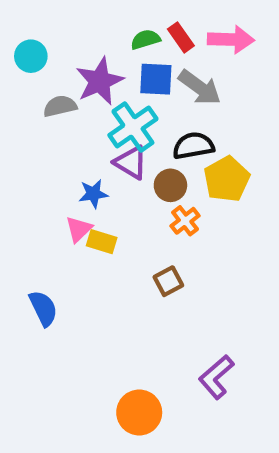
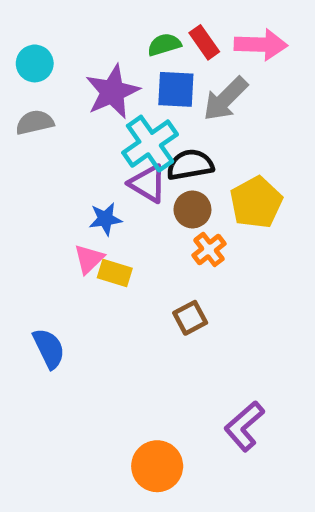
gray arrow: (200, 87) -> (225, 99), turned 99
gray semicircle: (60, 106) -> (35, 122), moved
black semicircle: (193, 146) -> (190, 165), moved

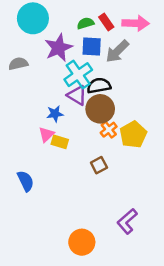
cyan circle: (35, 63) -> (33, 18), moved, size x1.6
yellow pentagon: (256, 202) -> (133, 135), moved
brown circle: (192, 209) -> (100, 109), size x1.5

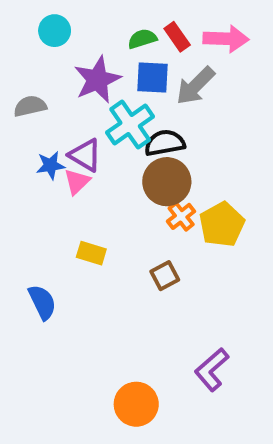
cyan circle: (33, 18) -> (55, 31), size x0.6
purple triangle: (77, 95) -> (85, 155), moved
blue star: (55, 114) -> (50, 165), moved
pink triangle: (46, 135) -> (77, 182), moved
yellow rectangle: (60, 142) -> (91, 253), moved

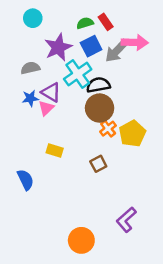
pink arrow: (226, 39) -> (135, 42), moved
blue square: (153, 78) -> (91, 46), turned -30
gray semicircle: (30, 106) -> (30, 68), moved

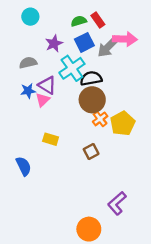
purple star: (58, 47) -> (54, 44), size x0.7
orange circle: (81, 240) -> (89, 229), moved

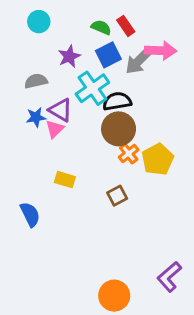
green semicircle: (79, 21) -> (101, 27), turned 40
purple L-shape: (117, 203) -> (169, 277), moved

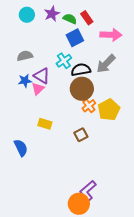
purple star: (69, 56) -> (52, 14), moved
gray arrow: (139, 61) -> (106, 64), moved
cyan cross: (92, 88) -> (64, 61), size x0.7
purple L-shape: (169, 277) -> (88, 191), moved

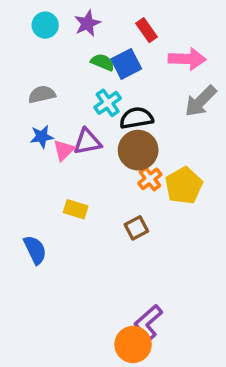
green semicircle: (70, 19) -> (103, 62), moved
gray arrow: (106, 64) -> (201, 101), moved
purple triangle: (42, 76) -> (87, 142), moved, turned -42

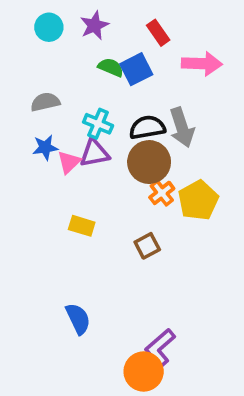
gray arrow: (201, 101) -> (182, 127), moved, turned -63
cyan cross: (108, 103) -> (98, 124), moved, turned -32
blue semicircle: (35, 250) -> (78, 319), moved

